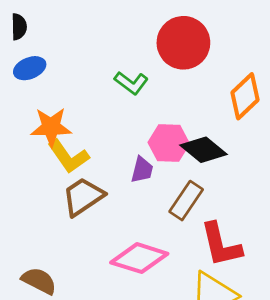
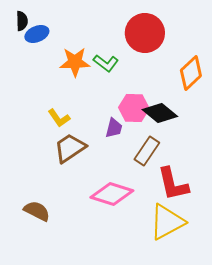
blue ellipse: (30, 68) -> (37, 34), moved
orange star: (51, 127) -> (75, 62), moved
yellow L-shape: (68, 156) -> (59, 118), size x0.7

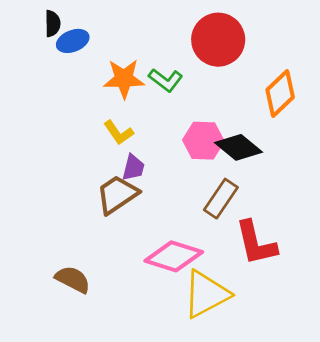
yellow L-shape: (59, 118) -> (119, 133), moved
purple trapezoid: (114, 128) -> (133, 168), moved
yellow triangle: (167, 222) -> (206, 294), moved

